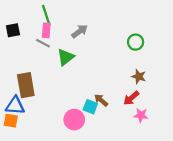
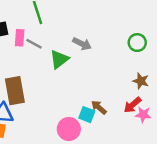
pink rectangle: (46, 30) -> (20, 38), moved
gray arrow: (80, 31) -> (82, 44), moved, turned 63
pink star: (141, 115) -> (143, 115), moved

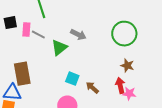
green circle: (137, 43) -> (124, 34), size x1.6
red arrow: (132, 105) -> (120, 86), turned 119
cyan square: (87, 115) -> (72, 79), moved

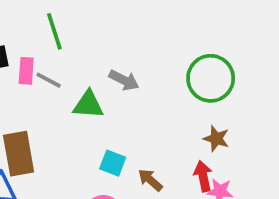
green triangle: (59, 48) -> (88, 105), turned 42

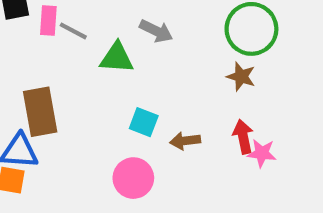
brown star: (216, 139) -> (241, 77), moved
brown arrow: (150, 180) -> (185, 141), turned -48

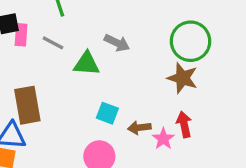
pink rectangle: (48, 21) -> (21, 35), moved
brown star: (241, 77) -> (183, 78), size x1.4
pink star: (262, 153) -> (163, 139), moved, turned 30

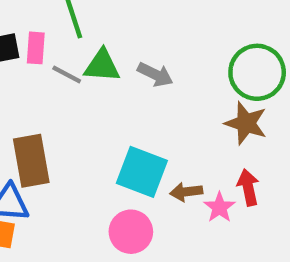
pink rectangle: (21, 35) -> (36, 48), moved
green triangle: (87, 64) -> (102, 66), moved
cyan square: (107, 113) -> (142, 172), size x1.6

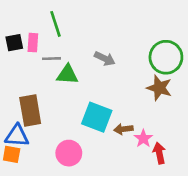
green triangle: (102, 66) -> (67, 75), moved
gray line: (67, 74) -> (51, 59), turned -30
red arrow: (248, 187) -> (159, 153), moved
pink circle: (131, 232) -> (69, 153), moved

